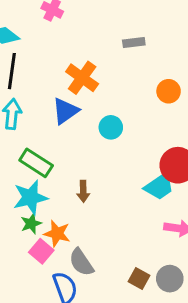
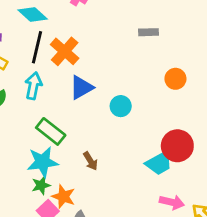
orange cross: (82, 78) -> (65, 51), moved
brown arrow: (83, 191) -> (90, 161), turned -36

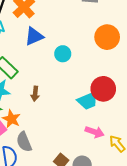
orange circle: (175, 79) -> (107, 37), size x1.5
brown arrow: (90, 161) -> (35, 94), turned 32

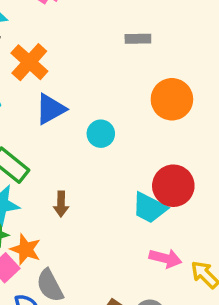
cyan trapezoid: (88, 101) -> (149, 208), turned 55

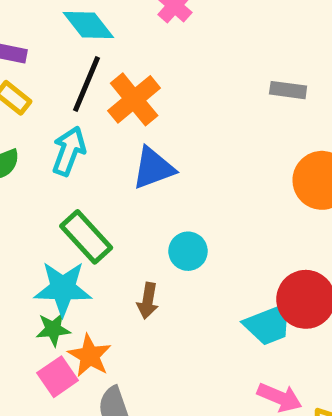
cyan circle: (101, 134) -> (188, 251), moved
cyan trapezoid: (149, 208) -> (268, 325), turned -57

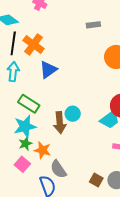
cyan circle: (188, 251) -> (73, 114), moved
brown arrow: (148, 301) -> (60, 123), size x1.5
pink square: (58, 377) -> (22, 164), moved

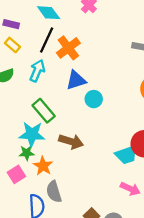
cyan circle: (73, 114) -> (94, 99), moved
brown arrow: (60, 123) -> (71, 141), turned -85

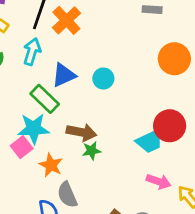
blue triangle: (76, 80) -> (64, 75), moved
green star: (27, 153) -> (91, 151), moved
pink square: (16, 174) -> (22, 147), moved

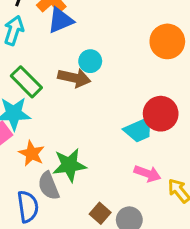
blue triangle: (64, 75) -> (60, 20), moved
brown arrow: (81, 132) -> (74, 78), moved
green star: (91, 151) -> (69, 165), moved, size x1.6

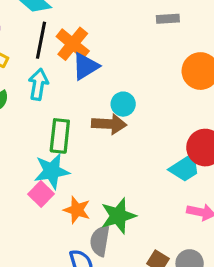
green rectangle: (26, 82) -> (60, 136), turned 60
gray semicircle: (49, 186) -> (100, 241), turned 40

